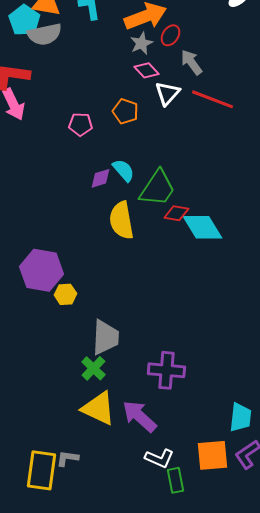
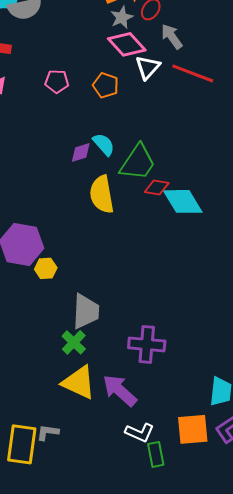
pink diamond: (146, 70) -> (127, 44), size x1.5
pink pentagon: (80, 124) -> (57, 81), moved

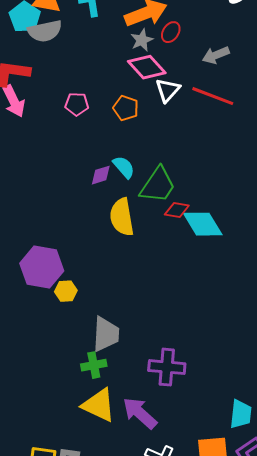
gray arrow: (172, 36) -> (216, 55), moved, turned -76
green cross: (74, 342) -> (94, 365), turned 35

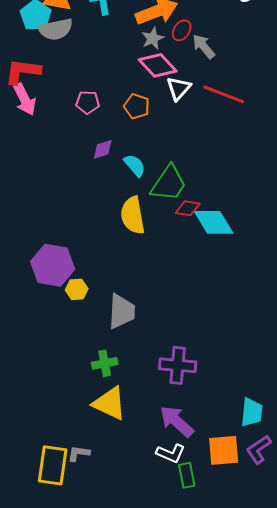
gray arrow: (216, 55) -> (204, 46), moved, turned 72
purple diamond: (101, 175) -> (103, 149), moved
gray trapezoid: (106, 334) -> (122, 311), moved
purple arrow: (140, 413) -> (177, 421), moved

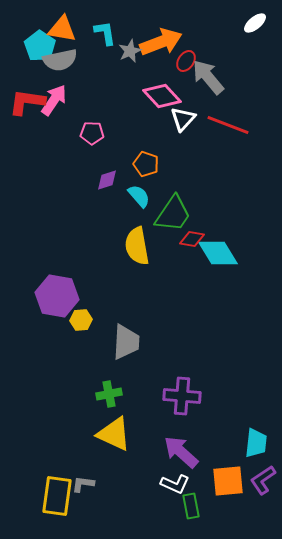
gray star: (153, 38) -> (130, 51), moved
gray arrow: (204, 46) -> (208, 77), size x1.4
pink arrow: (25, 99) -> (54, 100), moved, turned -120
orange pentagon: (137, 106) -> (146, 164), moved

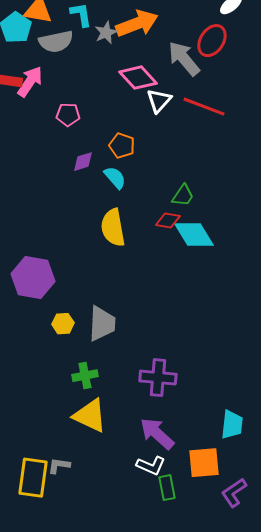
gray semicircle: (60, 60) -> (56, 42), moved
red ellipse: (186, 61) -> (212, 41), moved, size x1.5
green trapezoid: (173, 214) -> (183, 196), moved, size x0.6
yellow hexagon: (81, 320) -> (63, 324), moved
purple L-shape: (263, 480) -> (234, 493), moved

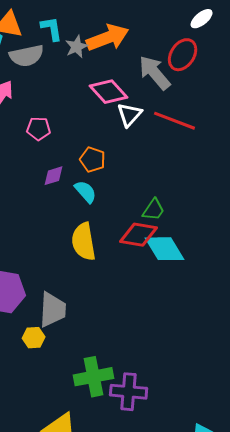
red diamond: (168, 221) -> (139, 235), size x1.5
gray trapezoid: (102, 324) -> (53, 310), moved
green cross: (85, 376) -> (94, 377), moved, size x1.5

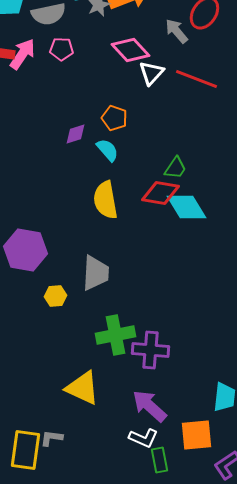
gray arrow: (155, 73) -> (176, 31), size x0.7
pink pentagon: (39, 129) -> (61, 49), moved
gray trapezoid: (53, 310) -> (95, 273), moved

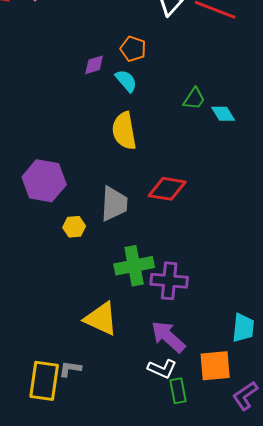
red diamond: (160, 193) -> (167, 189), moved
cyan diamond: (186, 207) -> (223, 114), moved, size x0.6

